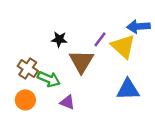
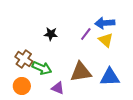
blue arrow: (138, 27) -> (105, 23), moved
yellow triangle: (123, 46) -> (106, 40), size x0.7
brown triangle: (81, 61) -> (81, 72), moved, turned 50

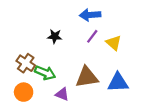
blue arrow: (105, 23) -> (90, 15), moved

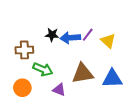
blue arrow: (90, 15) -> (70, 38), moved
brown cross: (26, 63) -> (24, 50), moved, turned -36

